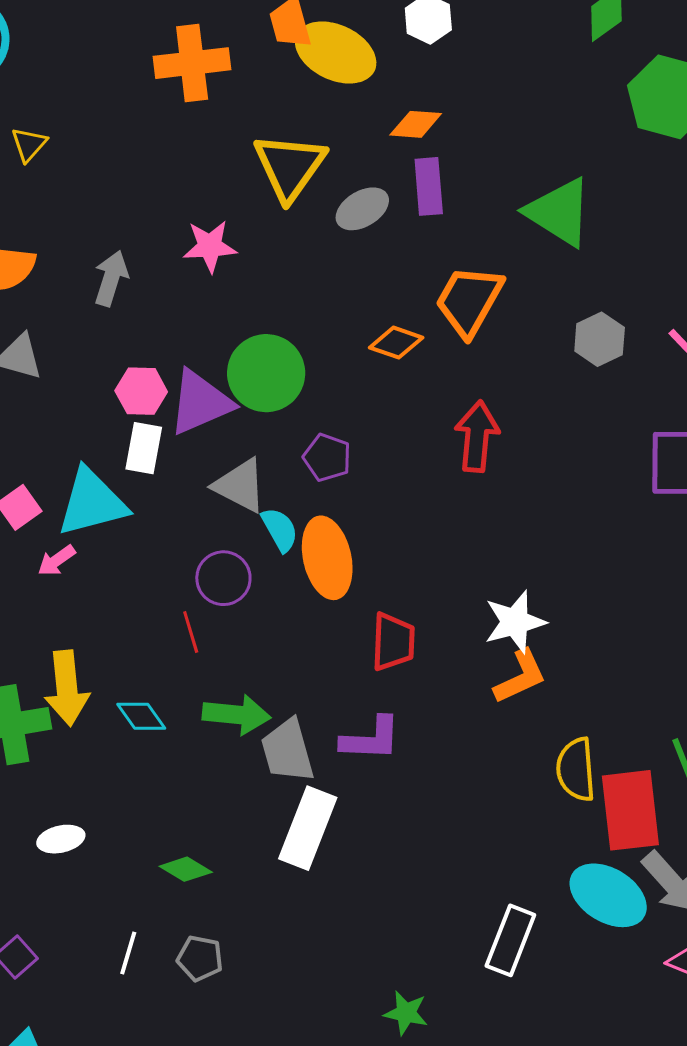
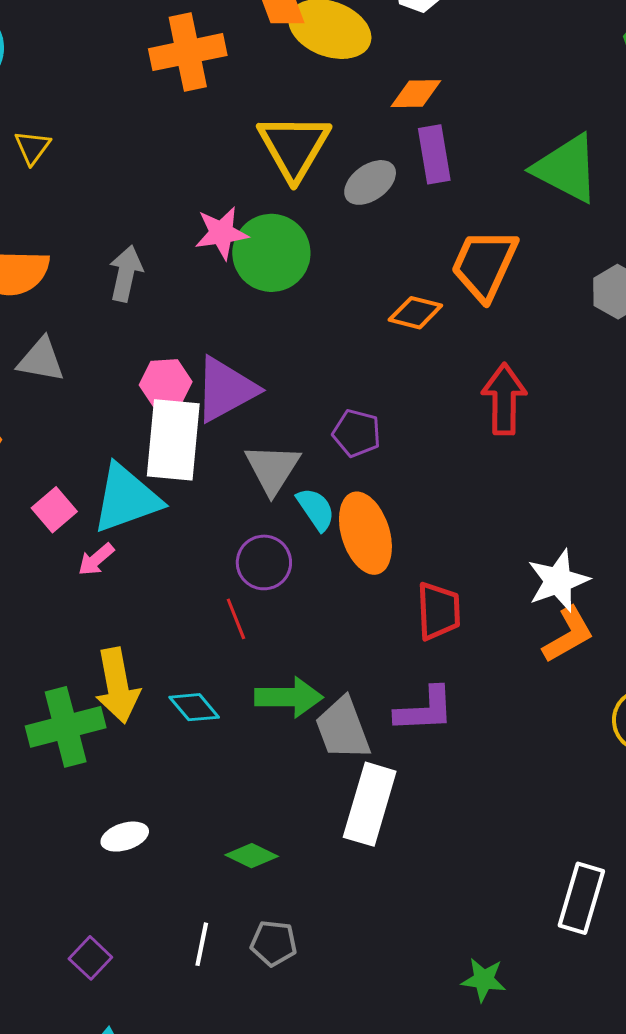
green circle: (266, 373) -> (271, 253), moved
white rectangle: (144, 448) -> (173, 440), size x1.6
gray triangle: (240, 486) -> (272, 469), turned 40

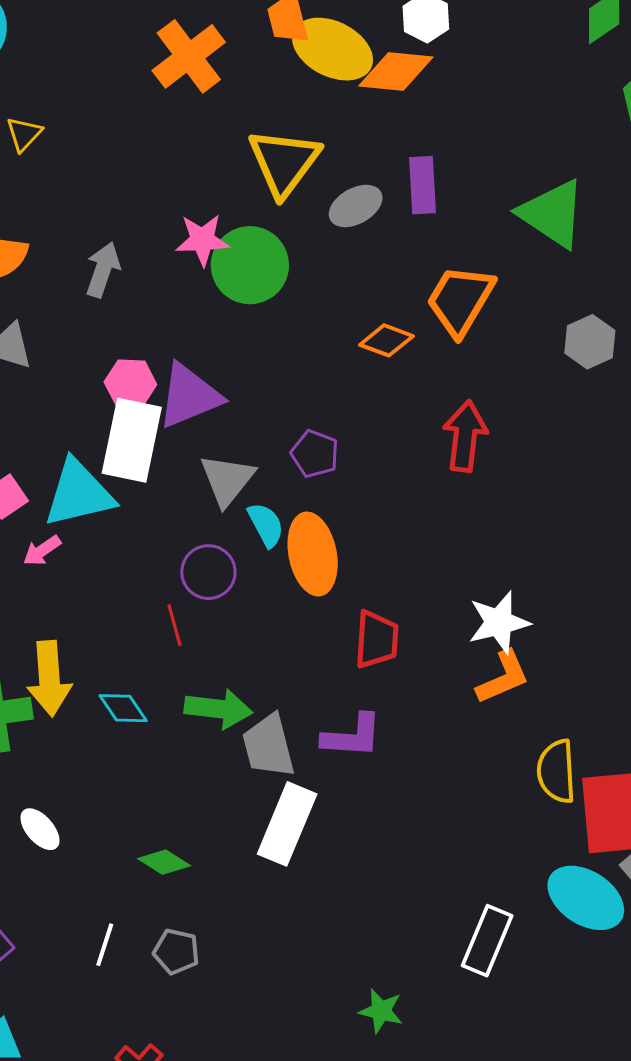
orange cross: (188, 52) -> (189, 56), turned -32
orange diamond: (416, 94) -> (396, 71), moved, size x1.4
white ellipse: (125, 837) -> (40, 829), turned 60

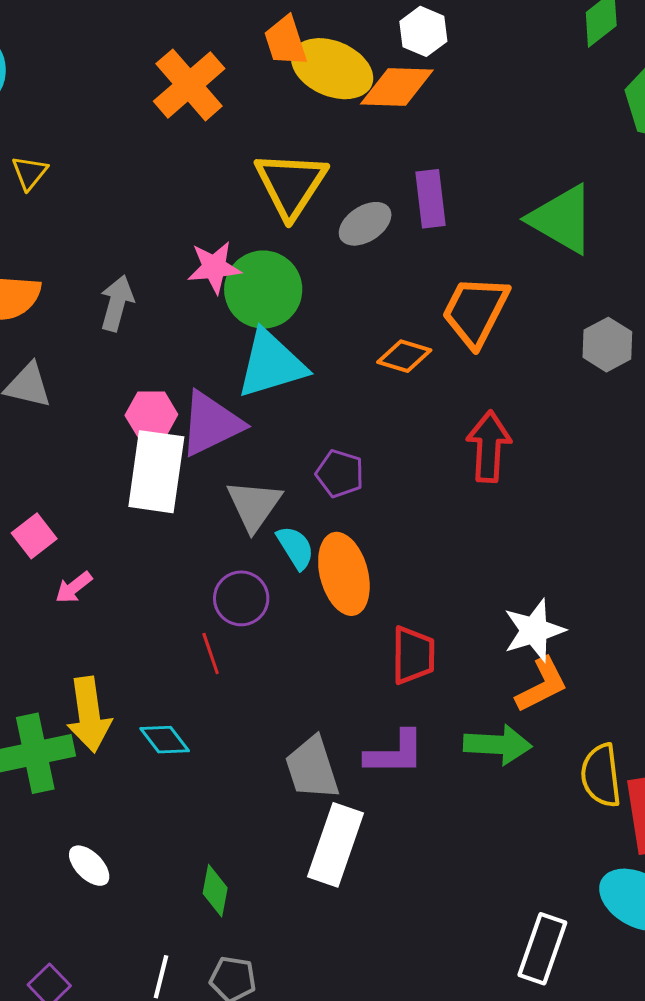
cyan triangle: (79, 493) -> (271, 364), moved
green arrow: (218, 709) -> (498, 745), moved
green diamond: (164, 862) -> (215, 891), turned 72

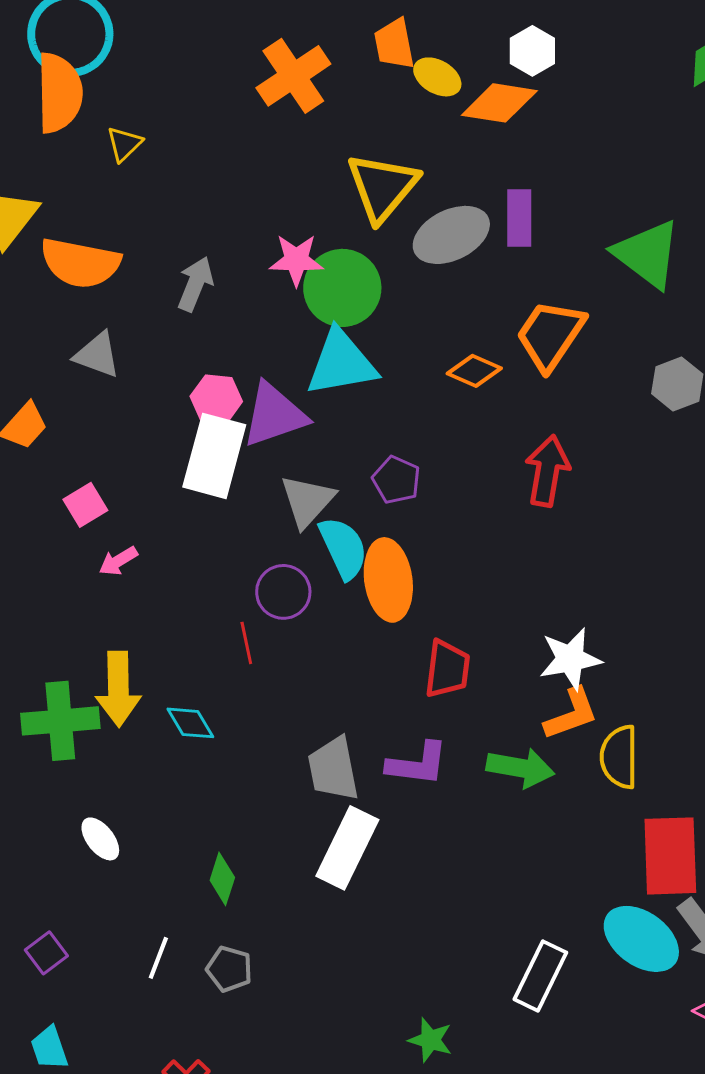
yellow ellipse: (332, 69) -> (437, 77), size x0.6
gray ellipse: (365, 224) -> (451, 235), size x1.4
cyan semicircle: (295, 548) -> (343, 548), size x1.4
yellow semicircle: (601, 775) -> (619, 757), moved

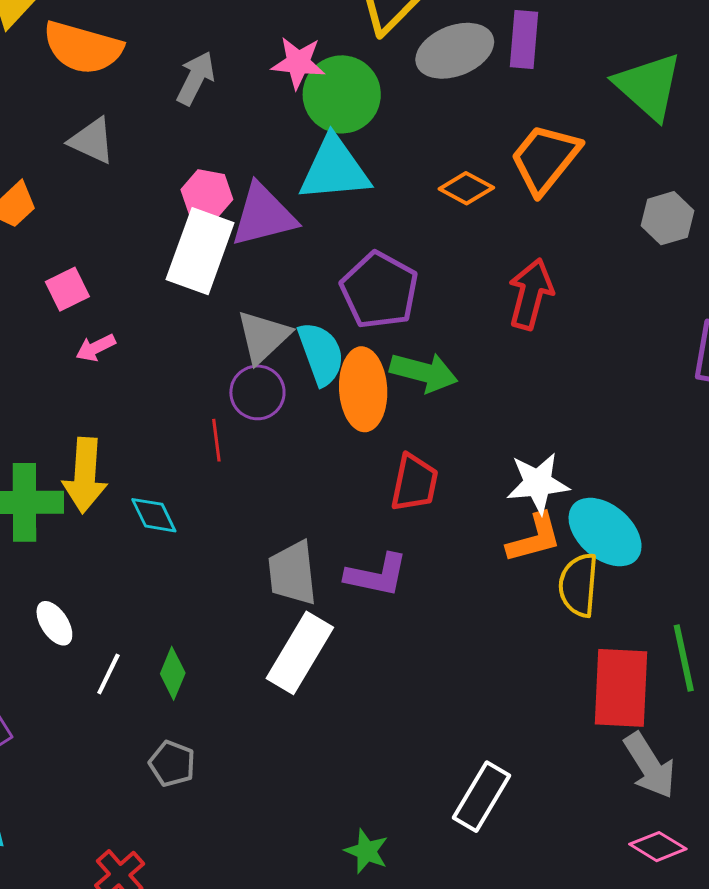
purple pentagon: (396, 480) -> (379, 290), size x1.6
gray triangle: (307, 501) -> (263, 337), moved
green arrow: (520, 768) -> (424, 372), moved
cyan ellipse: (641, 939) -> (605, 532), moved
white line: (158, 958) -> (108, 674), moved

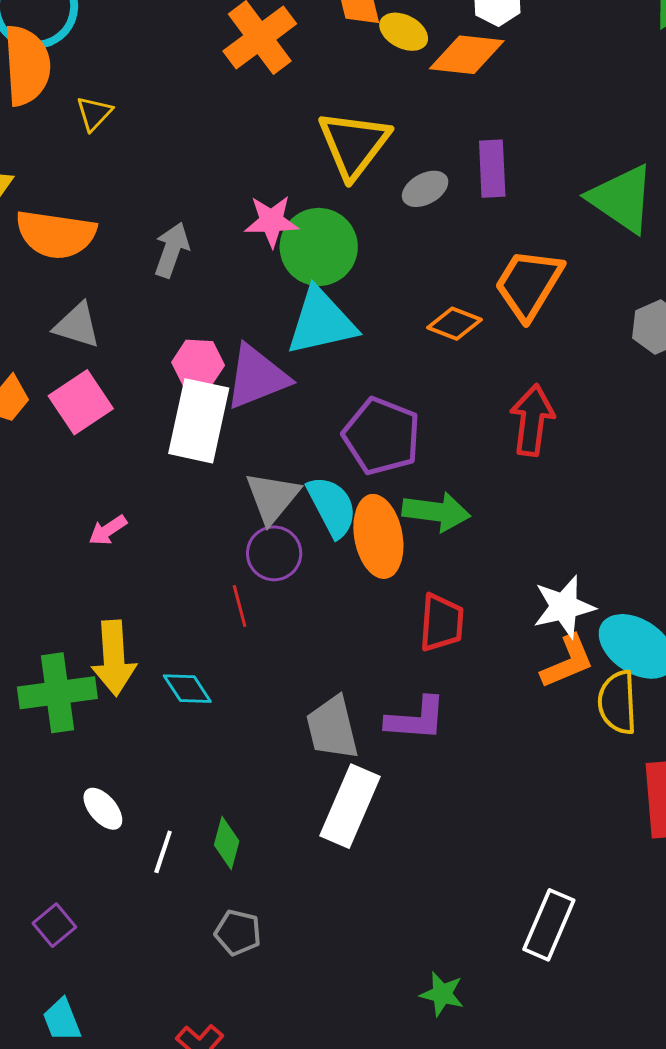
gray ellipse: (455, 51) -> (425, 189), size x0.6
pink square: (67, 289) -> (81, 402), moved, size x1.4

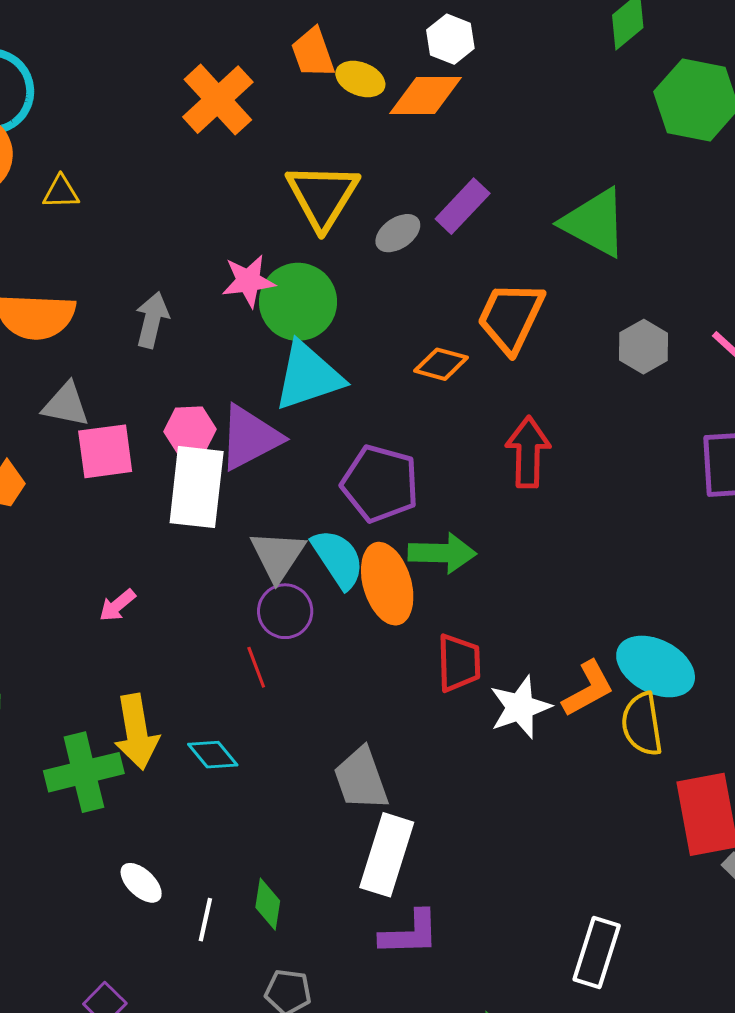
yellow triangle: (94, 113) -> (61, 192), turned 51
purple rectangle: (492, 169) -> (463, 206), turned 52
pink square: (81, 402) -> (105, 451), moved, turned 32
white star: (564, 607) -> (520, 707), moved
purple L-shape: (416, 719) -> (410, 933), moved

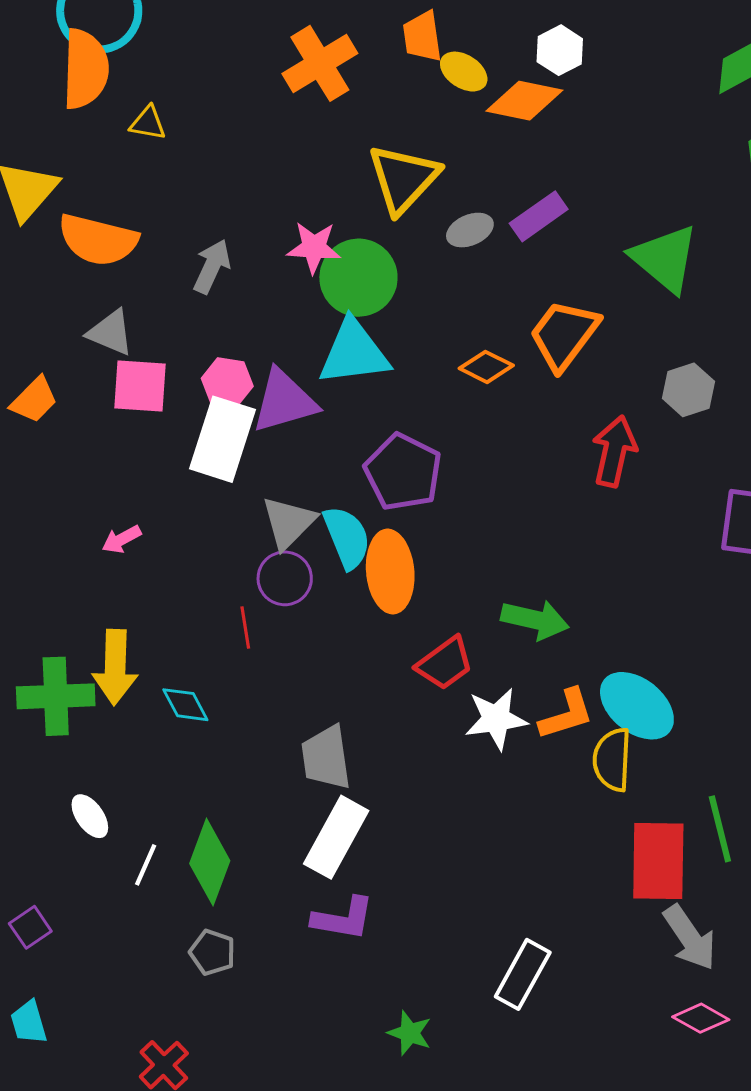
red arrow: (528, 452) -> (614, 451), moved
green arrow: (442, 553) -> (535, 620), moved
red trapezoid: (459, 663) -> (445, 663), turned 44
green diamond: (268, 904) -> (210, 862), size x1.6

